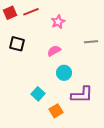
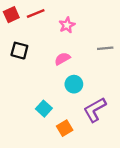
purple L-shape: (82, 95) -> (95, 110), turned 150

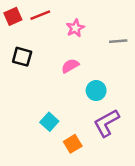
gray line: (105, 48) -> (118, 41), moved
cyan circle: (74, 84) -> (96, 91), moved

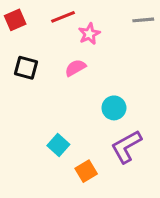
red line: (40, 15) -> (63, 17), moved
gray line: (118, 41) -> (143, 20), moved
pink semicircle: (70, 66) -> (75, 68), moved

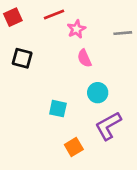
gray line: (143, 20) -> (123, 33), moved
pink semicircle: (75, 68) -> (84, 58), moved, turned -84
cyan square: (58, 145) -> (58, 109), moved, turned -30

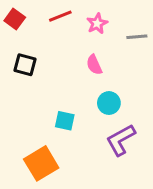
red square: (13, 17) -> (15, 19), turned -30
pink star: (76, 29) -> (97, 23), moved
orange square: (74, 147) -> (41, 163), moved, size x1.6

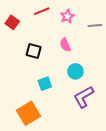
red square: (15, 19) -> (12, 22), moved
black square: (25, 65) -> (34, 51), moved
cyan square: (65, 121) -> (45, 84), turned -32

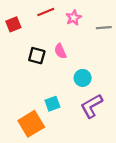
red square: (12, 22) -> (13, 24), turned 32
pink semicircle: (65, 45) -> (60, 51), moved
cyan square: (45, 84) -> (52, 104), moved

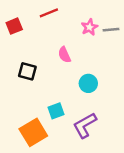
pink star: (74, 18) -> (89, 27), moved
black square: (37, 56) -> (27, 71), moved
purple L-shape: (92, 106) -> (85, 125), moved

